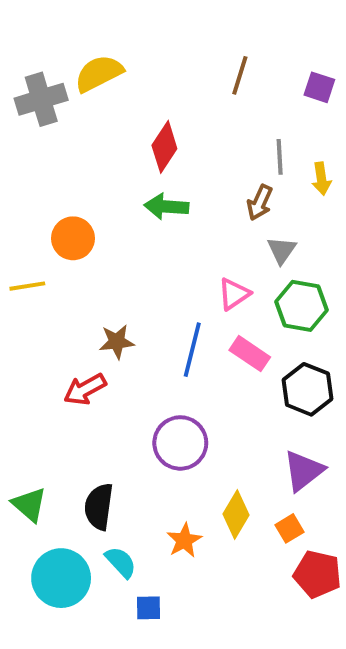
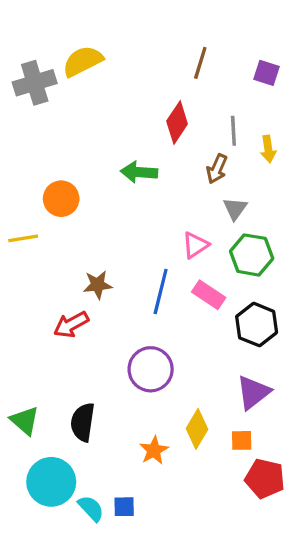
red diamond: (164, 147) -> (177, 122), moved
orange square: (290, 528) -> (242, 440), turned 30
cyan semicircle: (121, 562) -> (91, 508), moved

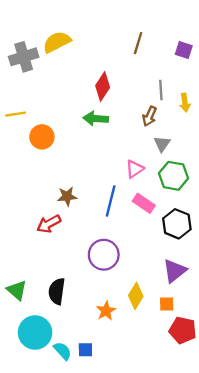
red diamond: (177, 122) -> (103, 87), moved
yellow line: (23, 238) -> (16, 114), moved

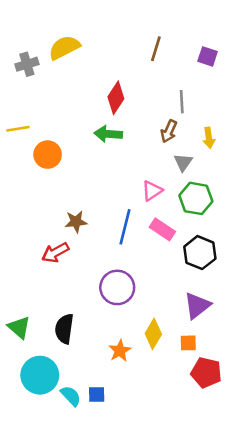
gray cross: (24, 57) -> (27, 64), size x0.7
yellow arrow: (185, 103) -> (209, 138), moved

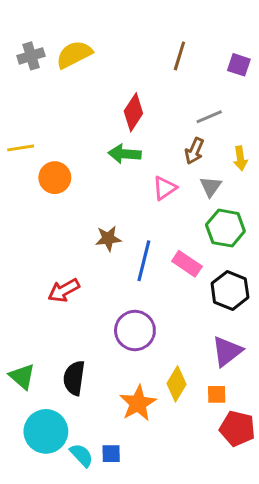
gray cross: (27, 64) -> (31, 56), moved
gray line: (182, 102) -> (209, 117), turned 70
pink triangle: (152, 191) -> (165, 188), moved
brown star: (76, 222) -> (108, 238), moved
orange star: (120, 351) -> (138, 403), size x1.4

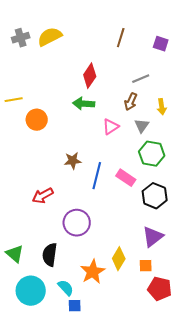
purple circle: (135, 331) -> (77, 223), moved
cyan semicircle: (82, 455) -> (66, 288), moved

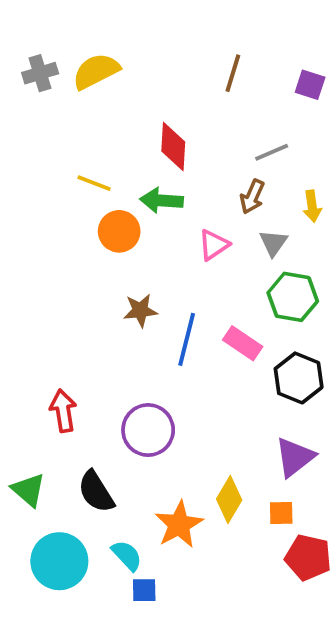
red diamond: (90, 76) -> (173, 146), turned -30
yellow line: (14, 100) -> (94, 183), moved, turned 30
orange circle: (37, 120) -> (119, 231), moved
red arrow: (43, 196) -> (63, 411), moved, turned 110
black semicircle: (50, 255) -> (96, 492), turned -40

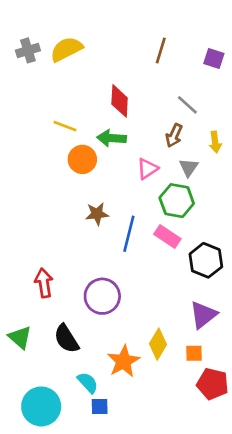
gray line: (272, 152) -> (187, 105), turned 65
green hexagon: (293, 297) -> (177, 201), moved
cyan circle: (59, 561) -> (41, 406), moved

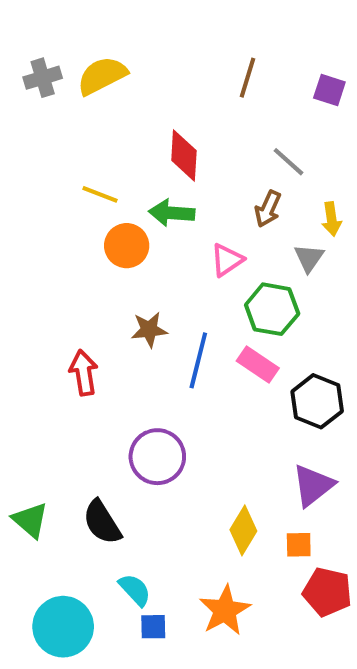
gray triangle: (189, 167) -> (309, 258), moved
red arrow: (44, 283) -> (84, 373), moved
orange star: (124, 361) -> (225, 610), moved

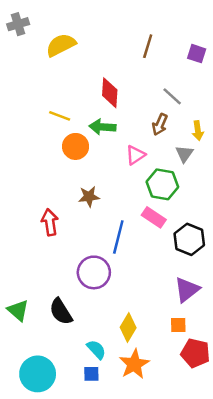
gray cross: (43, 78) -> (18, 24), moved
blue line: (198, 360) -> (118, 237), moved
yellow diamond: (243, 530) -> (128, 327), moved
cyan semicircle: (135, 590) -> (96, 349), moved

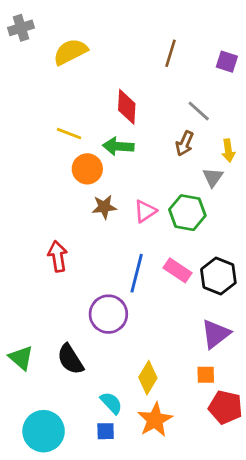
pink triangle: (135, 155) -> (145, 211), moved
brown star: (89, 197) -> (104, 207), moved
pink rectangle: (154, 217) -> (178, 270), moved

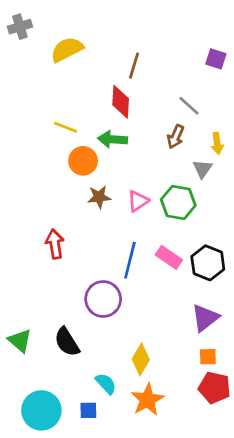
brown line: (170, 53) -> (134, 66), moved
orange square: (206, 375) -> (208, 357), moved
blue square: (106, 431) -> (88, 410), moved

